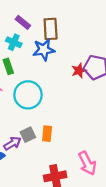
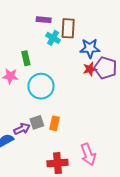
purple rectangle: (23, 22) -> (44, 20), turned -40
cyan cross: (14, 42) -> (53, 38), moved
blue star: (44, 50) -> (90, 48), moved

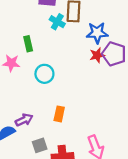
cyan circle: (41, 86) -> (44, 74), size x0.7
gray square: (37, 122) -> (40, 145), moved

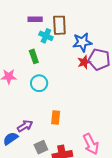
green rectangle: (28, 44) -> (34, 56), moved

